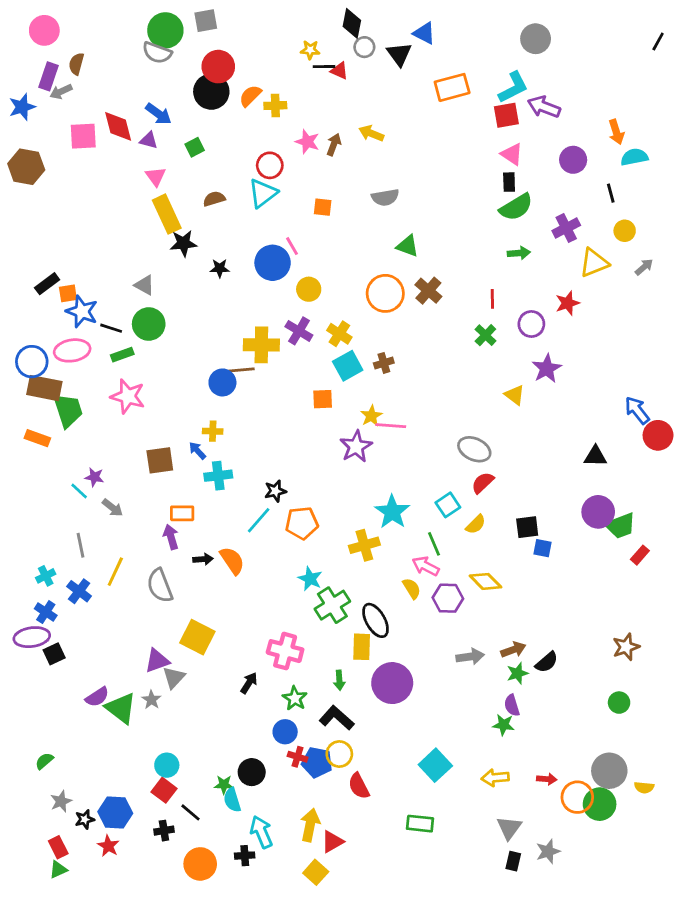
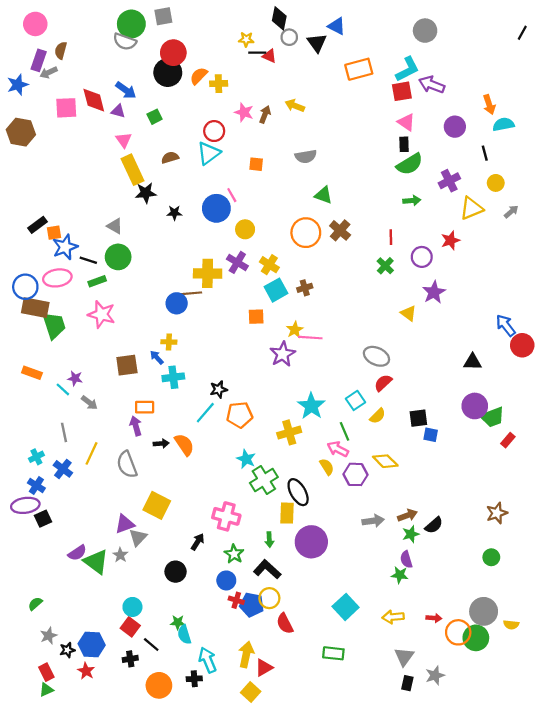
blue star: (82, 311) -> (65, 247), turned 30
orange rectangle: (37, 438) -> (32, 373), moved
black circle: (252, 772) -> (176, 572), moved

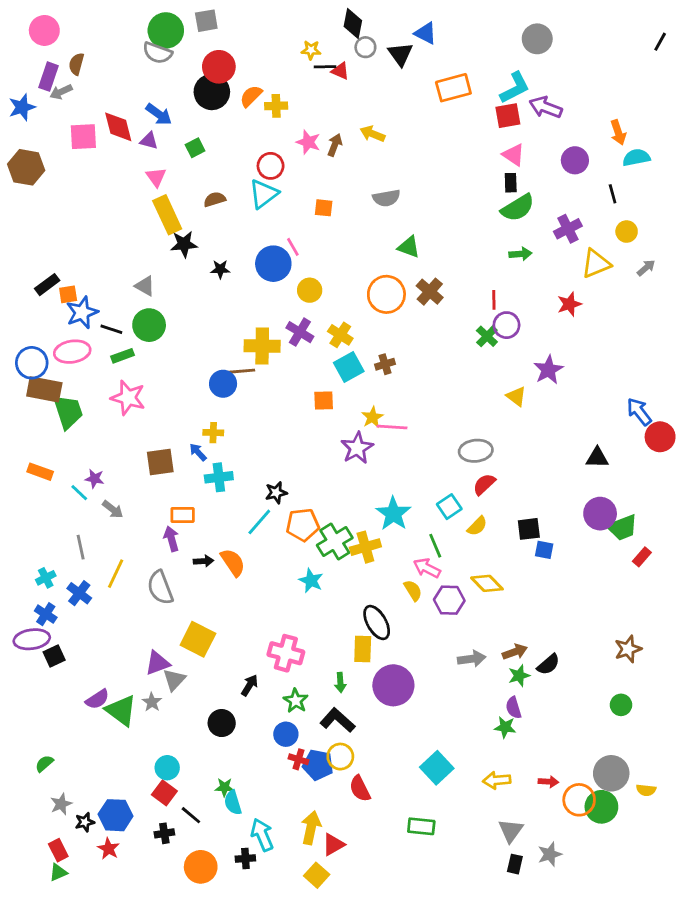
purple circle: (422, 257) -> (506, 325), moved
gray ellipse: (376, 356) -> (476, 451), turned -30
green cross: (264, 480) -> (335, 542), moved

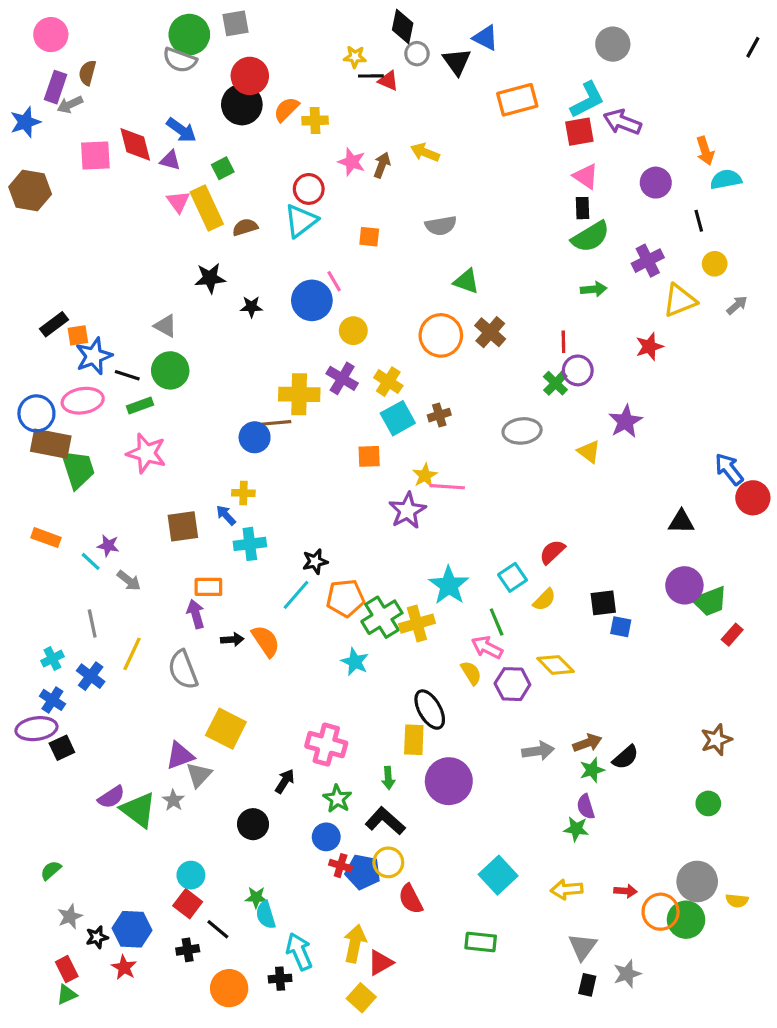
yellow rectangle: (167, 215) -> (207, 208), moved
gray ellipse: (476, 451) -> (522, 431), moved

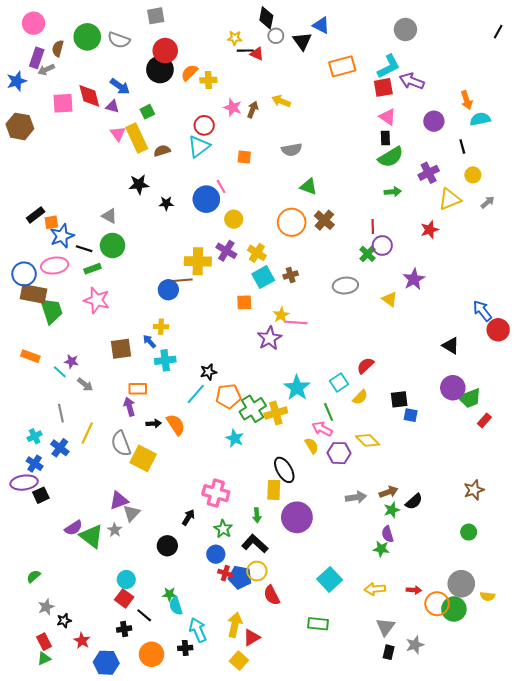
green circle: (189, 35) -> (87, 37), moved
black triangle: (681, 522) -> (451, 346), turned 30
yellow square: (226, 729) -> (143, 458), moved
blue hexagon: (132, 929) -> (106, 663), moved

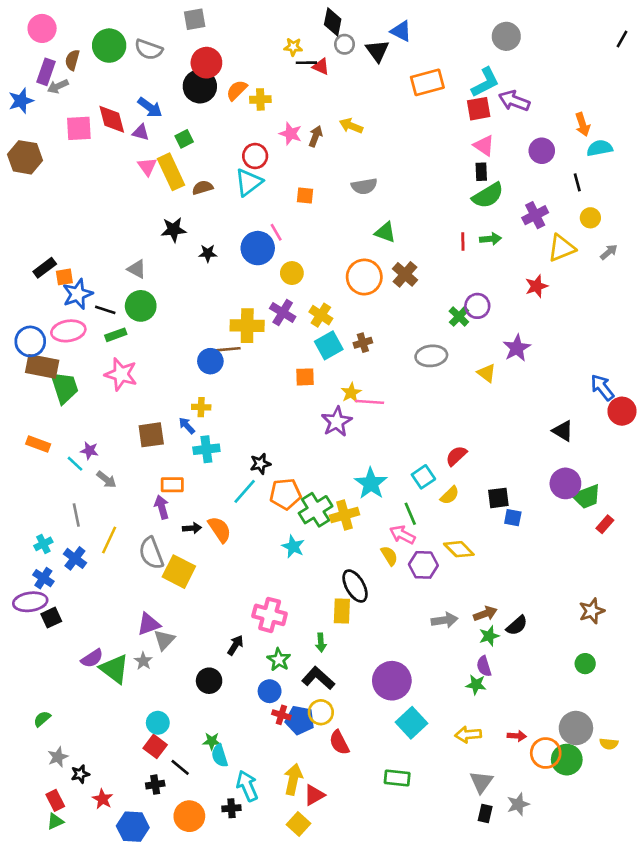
red line: (373, 227) -> (463, 241), moved
purple circle: (297, 517) -> (392, 681), moved

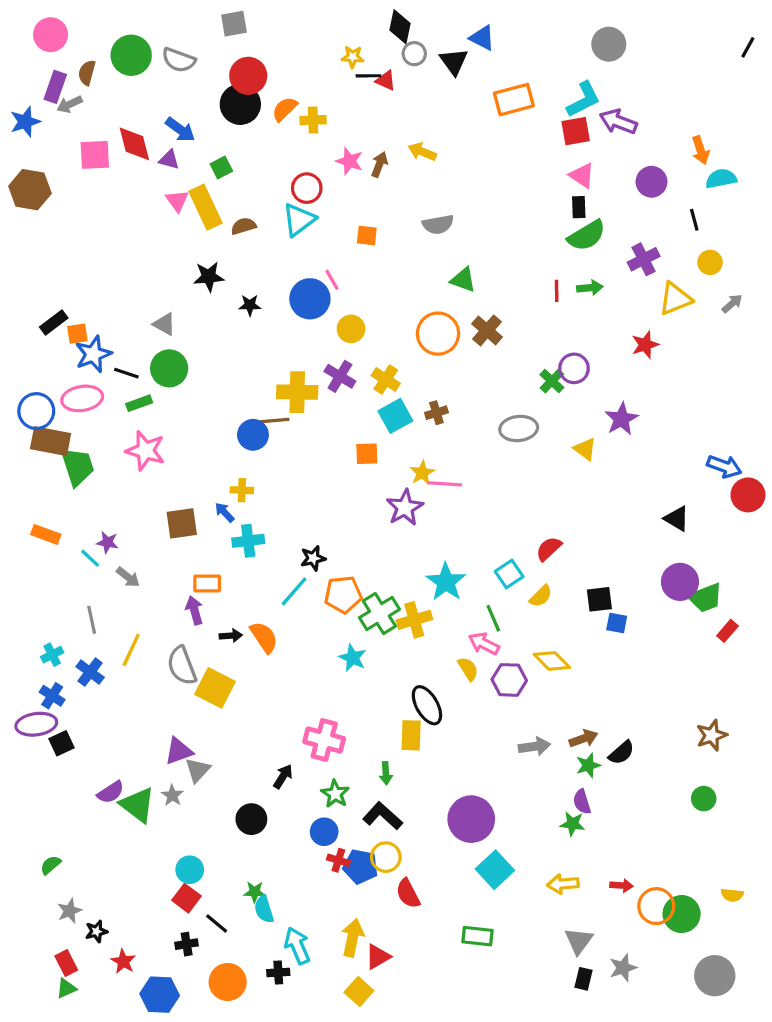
blue arrow: (602, 387) -> (724, 466), turned 148
gray circle: (576, 728) -> (715, 976), moved

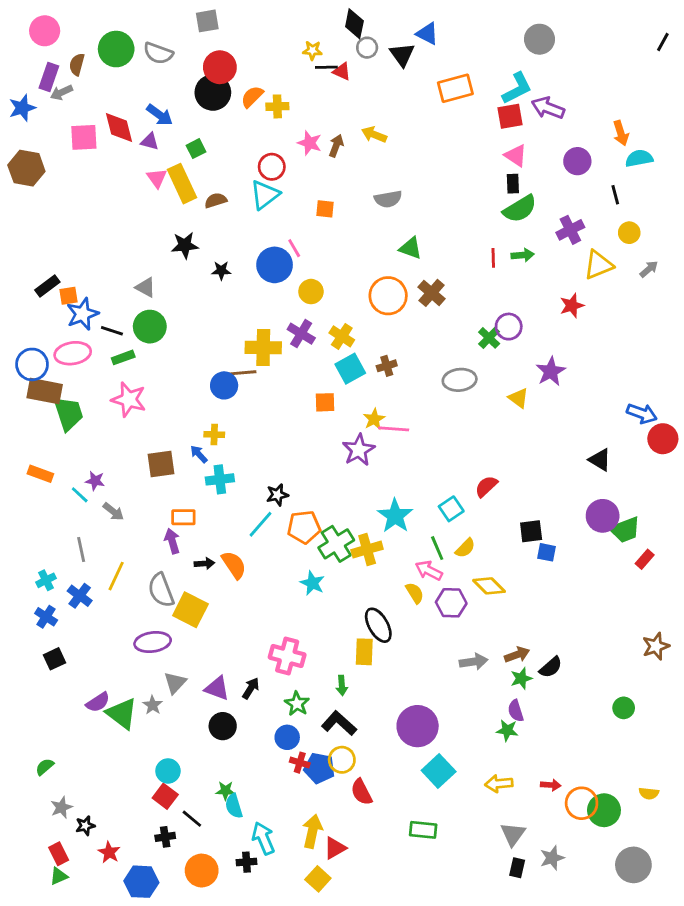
yellow semicircle: (541, 596) -> (465, 548), moved
purple ellipse: (36, 724) -> (153, 642), moved
brown star: (712, 735) -> (656, 646), moved
purple triangle: (179, 751) -> (217, 688), moved, turned 40

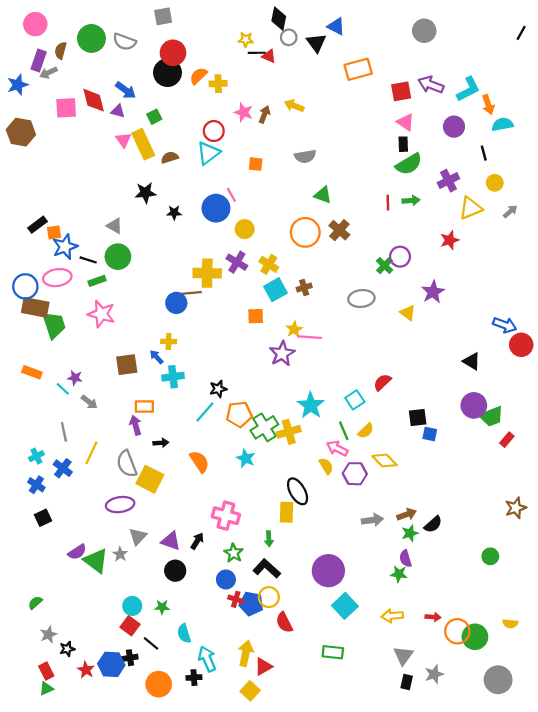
cyan L-shape: (517, 88) -> (468, 89), moved
orange semicircle: (234, 565) -> (199, 462), moved
green star: (225, 791) -> (162, 607), moved
blue hexagon: (141, 882) -> (111, 664), moved

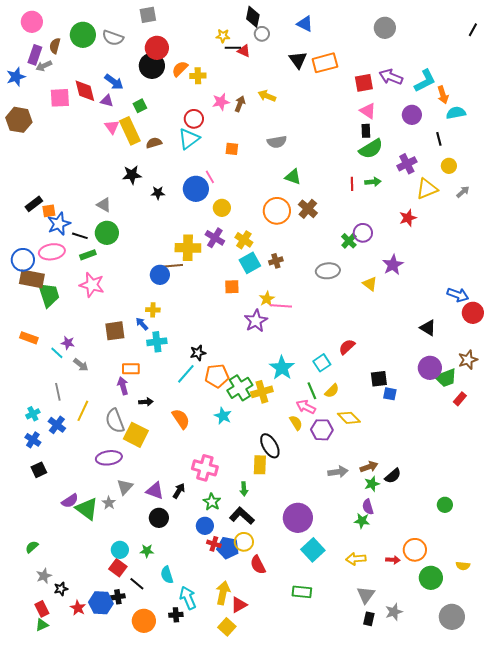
black triangle: (316, 43) -> (298, 60), moved
pink star: (244, 112) -> (221, 102), turned -30
brown star: (516, 508) -> (468, 360), moved
orange circle: (457, 631) -> (415, 550), moved

